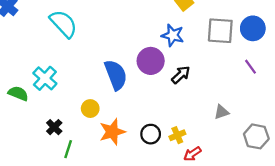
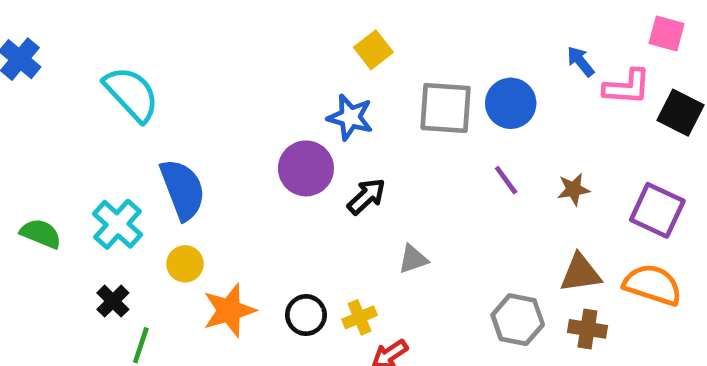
blue semicircle: (116, 75) -> (183, 189), moved
cyan cross: (45, 78) -> (118, 224), moved
gray triangle: (221, 112) -> (413, 259), moved

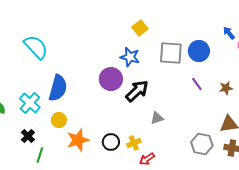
blue semicircle: (183, 189) -> (58, 88), turned 36
black arrow: (366, 196) -> (137, 91), size x1.4

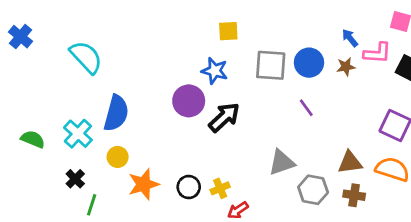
yellow square: (140, 28) -> (228, 31), turned 35
brown star: (226, 88) -> (346, 67), moved
gray triangle: (157, 118) -> (282, 162), moved, size x1.5

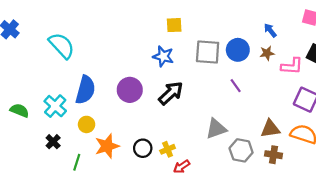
pink L-shape: (377, 53) -> (292, 66), moved
purple circle: (189, 101) -> (130, 90), moved
green line: (92, 205) -> (77, 162), moved

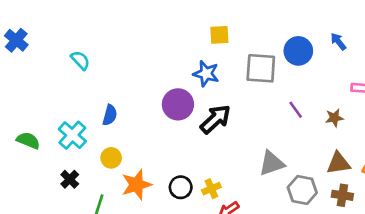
cyan semicircle: (62, 46) -> (80, 60), size x0.6
blue circle: (238, 50) -> (298, 51), moved
brown star: (267, 53) -> (334, 118), moved
blue semicircle: (85, 90) -> (110, 115), size x0.6
purple circle: (130, 90) -> (178, 104), moved

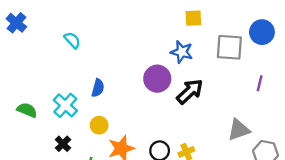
purple line: (296, 110) -> (260, 83), turned 49

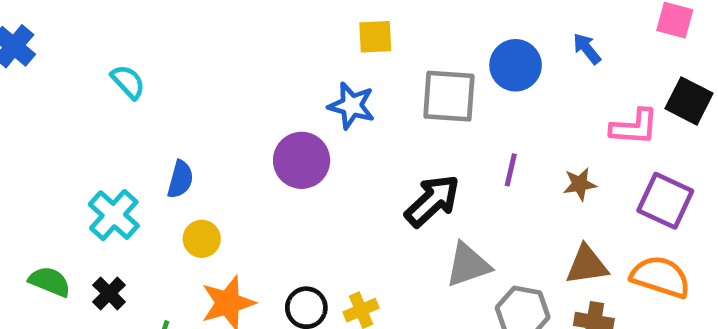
black arrow: (190, 91) -> (432, 201), moved
green semicircle: (27, 110) -> (50, 282), moved
yellow circle: (99, 125) -> (202, 239), moved

